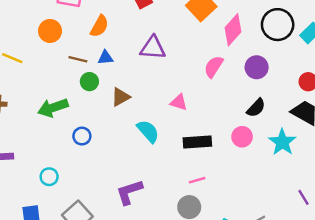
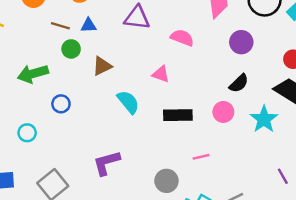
pink semicircle: (214, 67) -> (182, 38), moved, turned 75
cyan circle: (49, 177) -> (27, 133), moved
pink line: (197, 180) -> (201, 157), moved

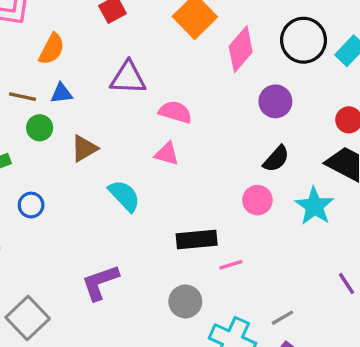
pink semicircle: (182, 38) -> (175, 112), moved
black rectangle: (178, 115) -> (197, 240), moved

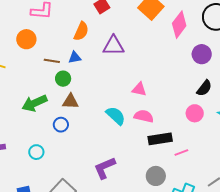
orange semicircle: (52, 49) -> (81, 31), moved
pink semicircle: (175, 112) -> (144, 116), moved
brown triangle: (84, 148) -> (70, 101), moved, turned 36

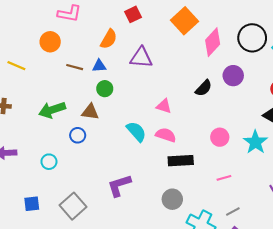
green circle: (63, 79) -> (105, 89), moved
black semicircle: (204, 88) -> (204, 88), moved
pink line: (181, 153) -> (224, 178), moved

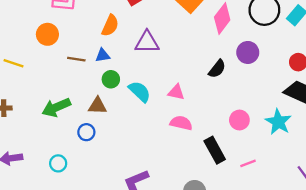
cyan semicircle: (136, 132) -> (140, 92), moved
black rectangle: (181, 161) -> (215, 150), moved, turned 70

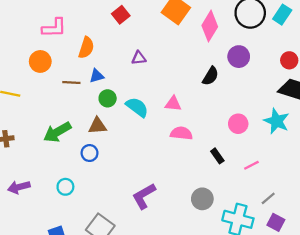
orange semicircle: (110, 26) -> (86, 48), moved
purple triangle: (147, 42) -> (139, 58), size x0.6
black rectangle: (215, 150) -> (217, 156), size x0.6

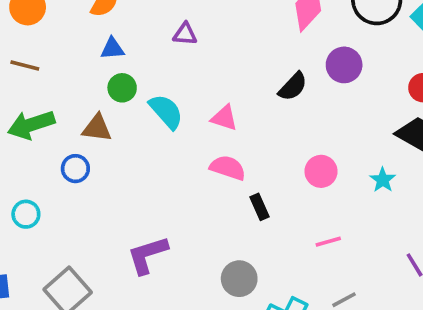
brown line: (71, 83) -> (25, 65), moved
cyan star: (277, 121) -> (383, 180), size x0.6
black rectangle: (217, 156) -> (259, 207), moved

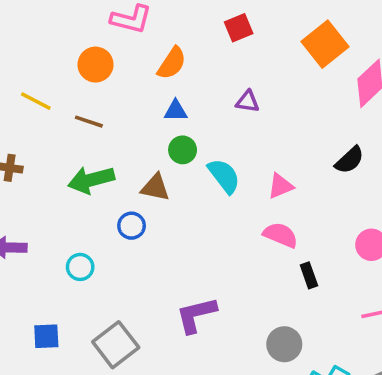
pink triangle: (224, 118) -> (280, 186), turned -44

